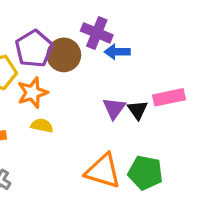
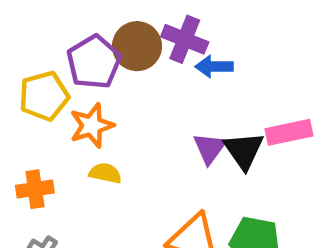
brown circle: (64, 55) -> (137, 46), moved
black triangle: (138, 110) -> (244, 150), size x1.4

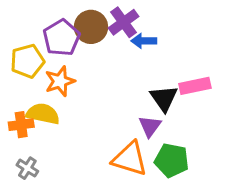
purple cross: (185, 39) -> (124, 22), turned 32
purple triangle: (210, 148) -> (150, 126), moved
yellow semicircle: (105, 173) -> (43, 114), moved, size x1.5

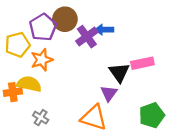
purple cross: (124, 22) -> (87, 37), moved
green pentagon: (172, 160) -> (152, 115), moved, turned -30
gray cross: (27, 168) -> (41, 118), moved

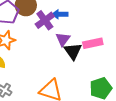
purple triangle: (109, 93) -> (63, 39), moved

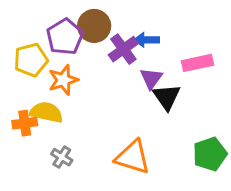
pink rectangle: (93, 43) -> (197, 63), moved

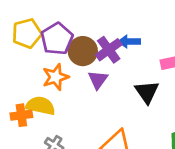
brown circle: (94, 26) -> (83, 51), moved
yellow pentagon: (31, 60) -> (27, 33), moved
purple triangle: (151, 78) -> (98, 80), moved

